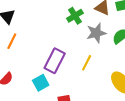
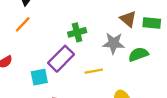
green cross: (75, 16) -> (77, 32), moved
yellow line: (87, 63) -> (94, 71), turned 35

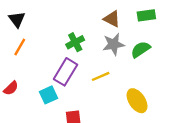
brown triangle: (128, 19) -> (112, 19), moved

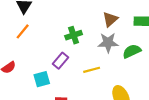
brown triangle: (112, 19) -> (110, 19), turned 42
purple rectangle: (66, 72) -> (61, 61), size x0.7

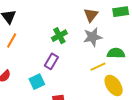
green semicircle: (132, 51) -> (116, 53), moved, turned 36
yellow line: (92, 70) -> (98, 67), moved

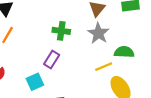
green cross: (59, 36) -> (61, 31), turned 35
gray star: (93, 37) -> (98, 33), turned -30

